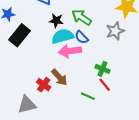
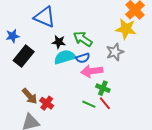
blue semicircle: (81, 37) -> (83, 58), turned -64
pink arrow: (70, 51) -> (92, 71), moved
brown arrow: (59, 77) -> (30, 96), moved
green line: (88, 96) -> (89, 104), moved

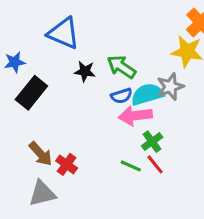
cyan semicircle: (65, 57) -> (147, 94), moved
green cross: (103, 88) -> (152, 142), turned 32

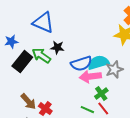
green arrow: (121, 67) -> (41, 56), moved
gray star: (170, 87) -> (114, 70), moved
blue semicircle: (121, 96) -> (81, 64), size x1.5

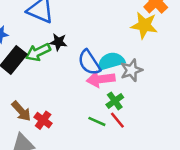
green arrow: (41, 56) -> (38, 52), turned -60
blue semicircle: (81, 64) -> (89, 63), turned 75

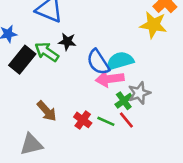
green arrow: (38, 52) -> (47, 52), turned 60
gray star: (131, 70) -> (139, 93), moved
brown arrow: (21, 111) -> (47, 111), moved
red cross: (43, 120) -> (83, 120), moved

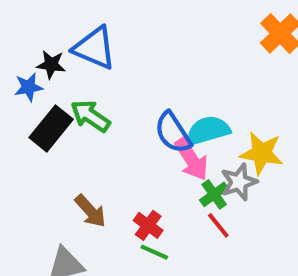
yellow star: (153, 25) -> (262, 153), moved
black star: (67, 42) -> (51, 64), moved
pink arrow: (110, 79) -> (191, 159), turned -116
green line: (106, 121) -> (154, 252), moved

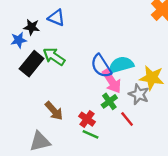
blue triangle: (94, 48) -> (56, 18), size x0.7
gray star: (239, 182) -> (139, 94), turned -30
green cross: (214, 194) -> (109, 101), moved

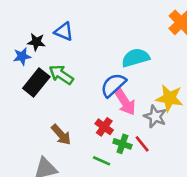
cyan semicircle: (121, 65) -> (136, 58), moved
blue semicircle: (101, 66) -> (113, 85), turned 80
green cross: (109, 101) -> (122, 144), moved, turned -35
red cross: (87, 119) -> (104, 127), moved

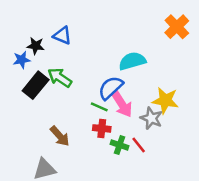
red cross: (104, 127) -> (102, 128), turned -30
green line: (102, 161) -> (99, 107), moved

